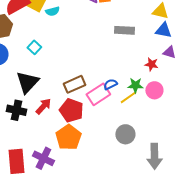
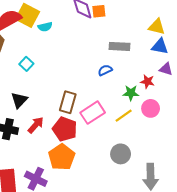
black triangle: (27, 82) -> (19, 100), size x0.7
brown rectangle: (74, 84) -> (68, 102), turned -50
blue semicircle: (110, 84) -> (105, 70), moved
green star: (135, 85) -> (131, 93), moved

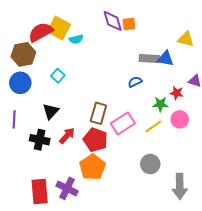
blue triangle: (160, 46) -> (165, 58), moved

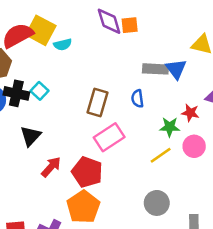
blue triangle: (165, 58) -> (176, 69), turned 42
blue semicircle: (135, 82) -> (137, 99), turned -72
brown rectangle: (98, 113) -> (97, 102), moved
pink rectangle: (123, 123) -> (109, 137), moved
black cross: (40, 140) -> (16, 93), moved

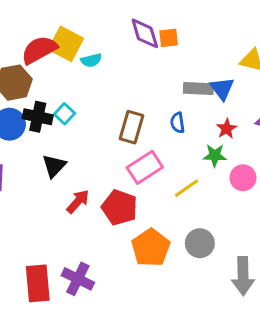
red star: (190, 113) -> (227, 129), moved, turned 30
yellow line: (161, 155) -> (186, 188), moved
orange pentagon: (83, 207) -> (151, 248), moved

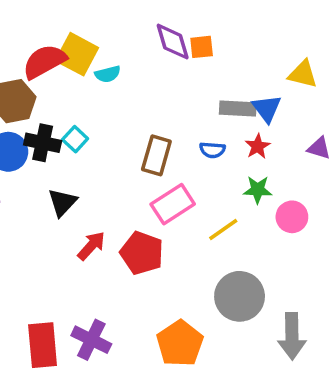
blue semicircle: (178, 123) -> (212, 150), turned -78
red star: (227, 129) -> (258, 146), moved
gray circle: (200, 243) -> (240, 296), size x1.4
orange pentagon: (151, 248) -> (180, 343), moved

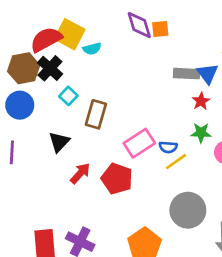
black cross: (43, 143) -> (50, 68), moved, turned 30
blue semicircle: (212, 150) -> (168, 147), moved
brown rectangle: (156, 155) -> (96, 114), moved

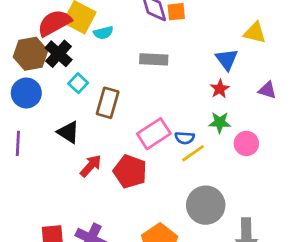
gray rectangle: (187, 74) -> (154, 59), moved
black triangle: (59, 142) -> (68, 132), turned -40

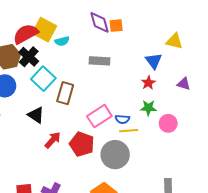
cyan square: (78, 83) -> (43, 79), size x1.6
yellow line: (193, 153) -> (129, 131), turned 30
gray circle: (206, 205) -> (115, 155), moved

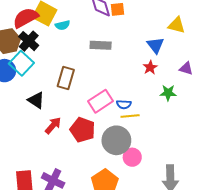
cyan square: (43, 79) -> (21, 63), moved
green star: (148, 108) -> (168, 93), moved
pink circle: (168, 123) -> (132, 157), moved

